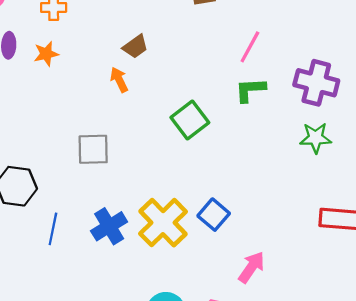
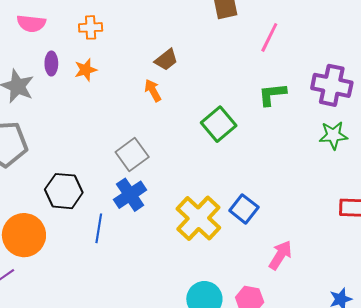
pink line: (250, 47) -> (269, 37), moved
gray square: (93, 149) -> (132, 155), turned -32
blue cross: (109, 226) -> (130, 195), moved

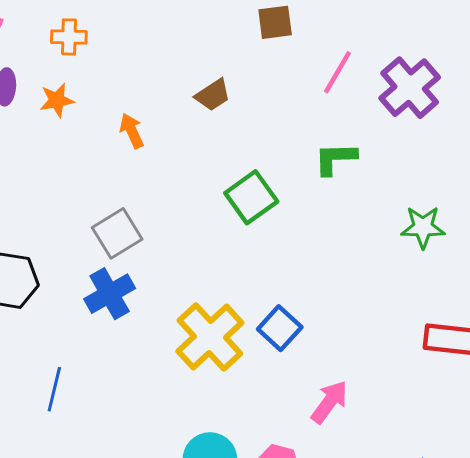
brown trapezoid: (166, 60) -> (213, 95), moved
purple cross: (332, 85) -> (410, 88), moved, turned 33
orange arrow: (153, 90) -> (132, 131), moved
blue line: (99, 228) -> (54, 389), moved

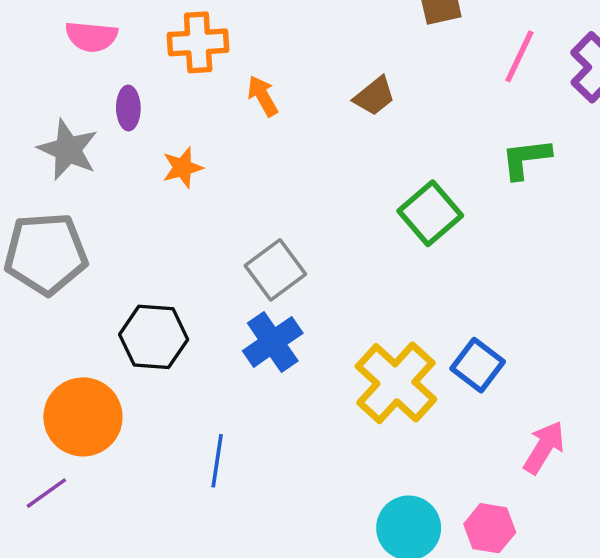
orange cross: (69, 37) -> (198, 42), size x1.4
orange star: (57, 100) -> (183, 168), moved
orange arrow: (132, 131) -> (263, 96), moved

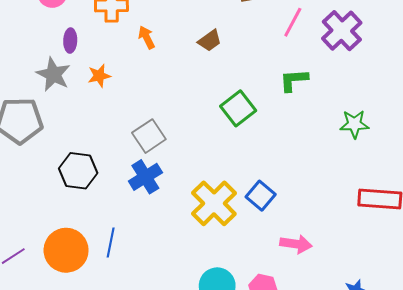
gray star: (68, 150) -> (53, 74), moved
orange circle: (83, 417) -> (66, 250), moved
pink arrow: (544, 447) -> (296, 244), turned 64

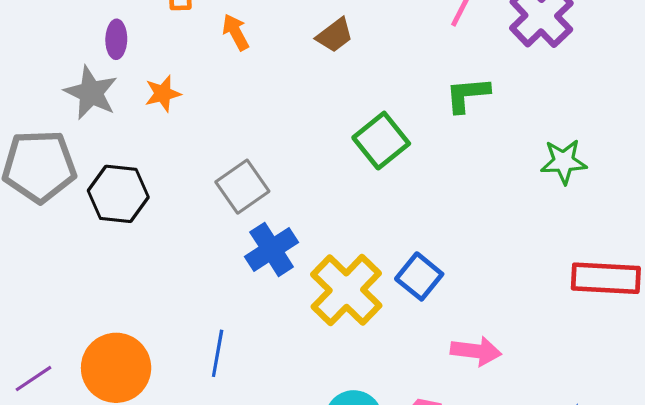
black hexagon: (78, 171) -> (118, 194), moved
blue cross: (145, 177) -> (272, 249), moved
blue line: (111, 242) -> (218, 353), moved

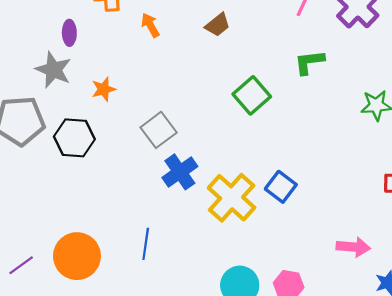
orange star: (163, 94) -> (104, 89), moved
pink arrow: (476, 351) -> (353, 247), moved

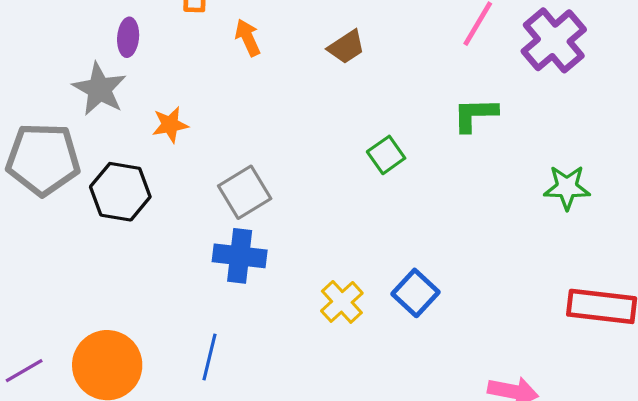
green square: (252, 95) -> (386, 155), size x0.7
blue cross: (180, 172) -> (240, 256), moved, turned 36
yellow cross: (232, 198) -> (342, 302), size x0.6

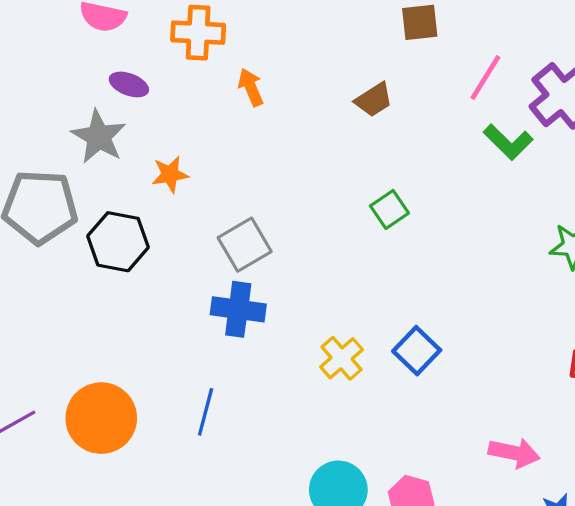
purple ellipse: (128, 37) -> (129, 84), turned -75
brown trapezoid: (346, 47) -> (374, 100), moved
green L-shape: (475, 115) -> (508, 142), moved, turned -135

